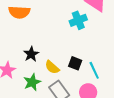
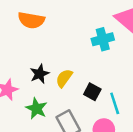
yellow semicircle: (52, 67) -> (64, 78), moved, turned 77
green star: (32, 82) -> (36, 108), turned -30

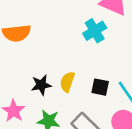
black star: (40, 74) -> (41, 85), turned 30

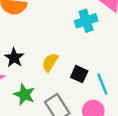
black star: (41, 85) -> (14, 58), moved, turned 30

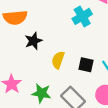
black star: (14, 58) -> (33, 41), moved, turned 30

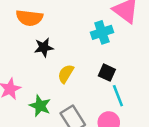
black square: (86, 65) -> (107, 73), moved

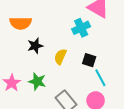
yellow semicircle: (66, 74) -> (60, 57), moved
green star: (40, 106) -> (37, 81), moved

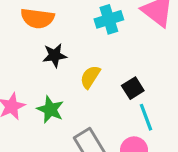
cyan cross: (81, 28) -> (109, 19), moved
black square: (89, 60) -> (133, 88), turned 32

